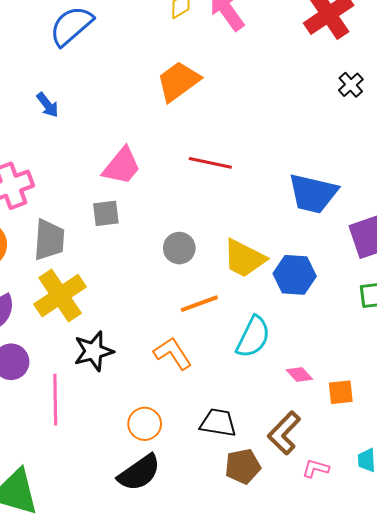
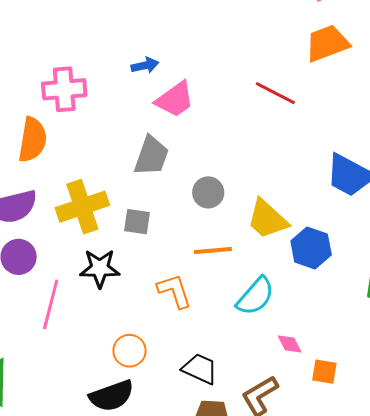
orange trapezoid: (178, 81) -> (327, 43), moved
blue arrow: (48, 105) -> (145, 65), moved, turned -80
red line: (210, 163) -> (275, 93), moved
gray square: (106, 213) -> (137, 222), moved
gray trapezoid: (49, 240) -> (151, 156), moved

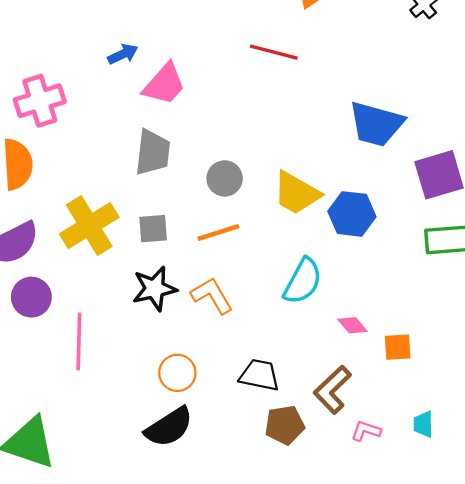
orange line: (213, 250) -> (218, 232), moved
black star: (100, 268) -> (154, 289), moved

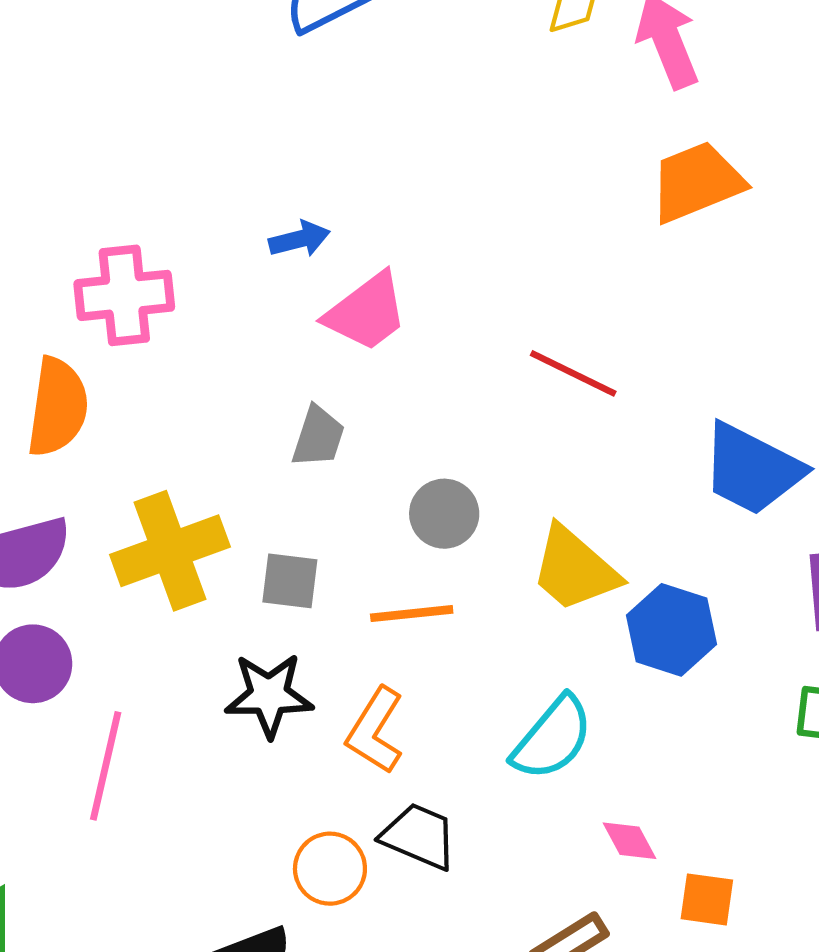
red line: (274, 52) -> (573, 373), moved
gray trapezoid: (153, 152) -> (318, 437), size x0.7
orange L-shape: (212, 296) -> (375, 731), turned -129
orange circle: (177, 373) -> (330, 869), moved
black trapezoid: (259, 375) -> (419, 836), moved

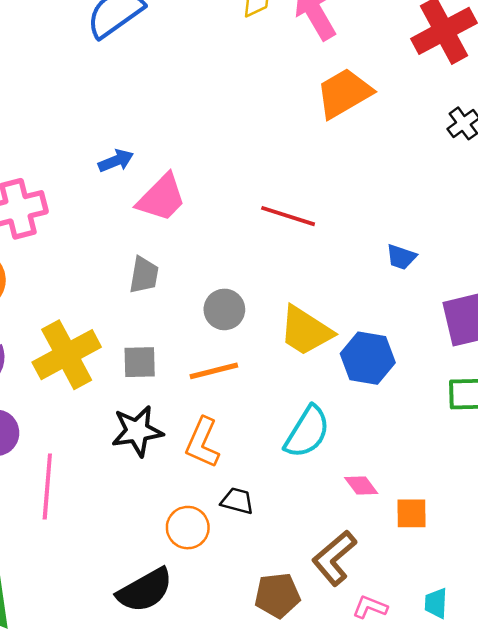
blue trapezoid: (752, 469) -> (401, 257), size x0.5
black trapezoid: (419, 836) -> (237, 501), size x0.7

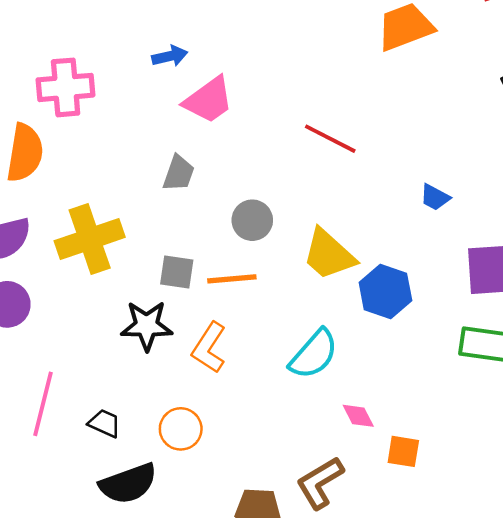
gray square: (140, 362) -> (177, 272), moved
pink line: (47, 486) -> (43, 404), moved
black trapezoid: (237, 501) -> (104, 423), moved

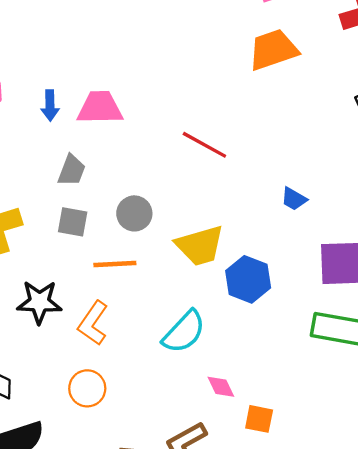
blue arrow: (170, 56) -> (50, 106), moved, turned 100
pink trapezoid: (209, 100) -> (100, 108), turned -147
yellow trapezoid: (329, 254) -> (200, 246), turned -60
gray square: (177, 272) -> (73, 222), moved
orange circle: (181, 429) -> (87, 388), moved

